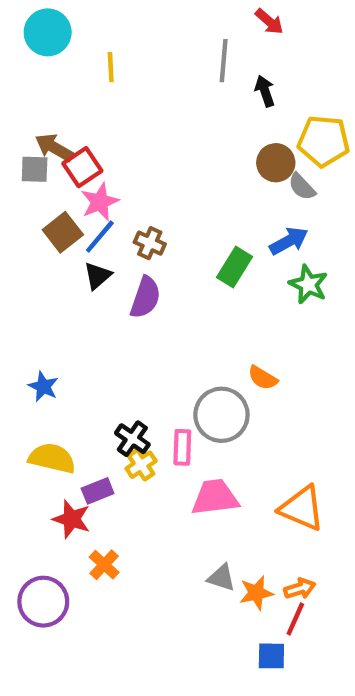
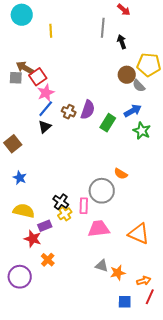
brown square: (63, 232) -> (13, 144), moved
purple semicircle: (145, 297) -> (88, 110), moved
orange arrow: (300, 589) -> (144, 281), moved
red line: (295, 619) -> (150, 297), moved

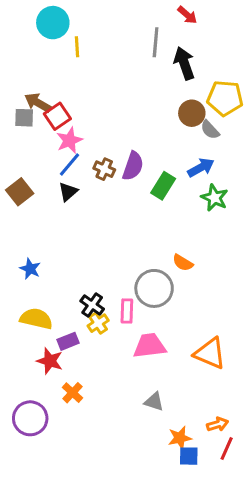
cyan circle: (22, 15) -> (53, 23), moved
black arrow: (122, 42) -> (184, 63), size x1.5
brown square: (13, 144) -> (20, 192), moved
orange star: (118, 273) -> (180, 438), moved

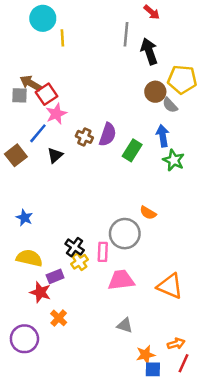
blue line: (69, 165) -> (38, 133), moved
blue arrow: (201, 168) -> (163, 136), turned -70

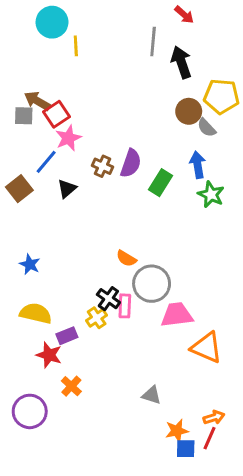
orange semicircle: (148, 213) -> (126, 258), moved
black cross: (75, 247) -> (108, 299), moved
pink trapezoid: (121, 280) -> (177, 315), moved
red line: (183, 363) -> (210, 438), moved

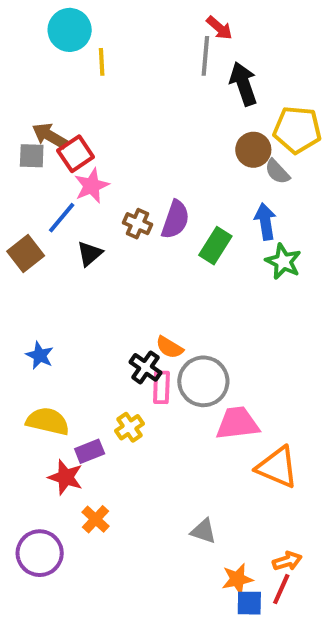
red arrow: (184, 15) -> (219, 28), moved
black cross: (108, 299) -> (145, 367), moved
pink rectangle: (125, 306) -> (161, 387), moved

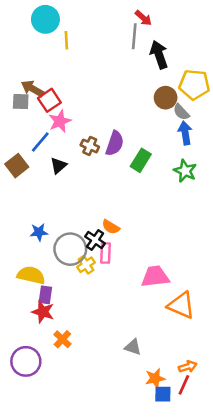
blue arrow: (265, 222) -> (185, 133), moved
blue star: (40, 355) -> (39, 232), moved, turned -30
gray circle: (203, 381) -> (70, 249), moved
yellow cross: (130, 427) -> (86, 265), moved
purple rectangle: (90, 451) -> (45, 295), moved, turned -60

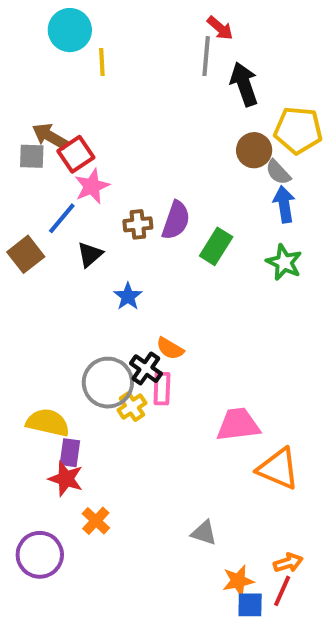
brown cross: (90, 146) -> (138, 224), turned -30
blue star: (39, 232) -> (128, 296), moved, turned -30

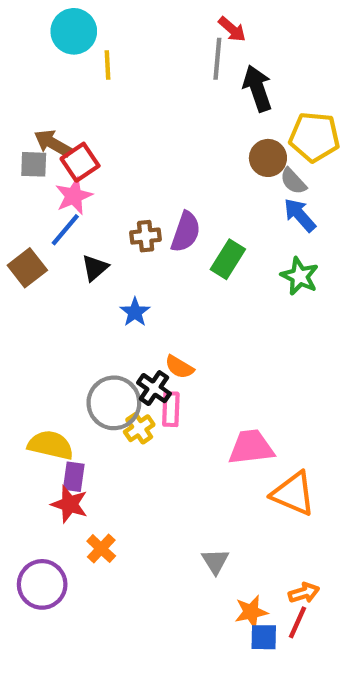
pink star: (92, 186) -> (74, 196), moved
blue arrow: (284, 204) -> (300, 215), turned -33
gray triangle: (204, 533) -> (215, 561), turned 40

